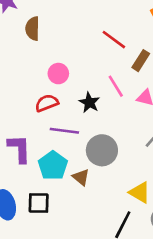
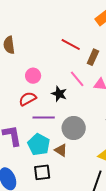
black square: (39, 203) -> (42, 172), moved

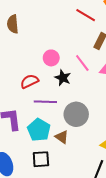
red line: (71, 44) -> (86, 15), moved
pink circle: (33, 76) -> (51, 58), moved

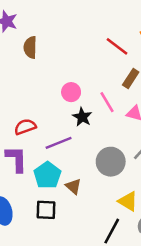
red semicircle: (29, 81) -> (25, 127), moved
purple line: (45, 102) -> (59, 143), turned -30
gray circle: (76, 114) -> (111, 162), moved

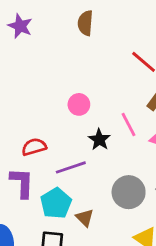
brown semicircle: (30, 47) -> (85, 23), moved
pink circle: (71, 92) -> (79, 104), moved

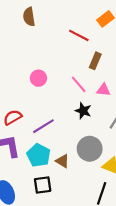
black star: (99, 140) -> (83, 111), moved
gray circle: (129, 192) -> (90, 149), moved

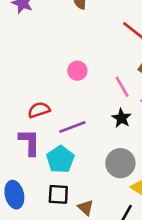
brown triangle: (62, 161) -> (86, 208), moved

